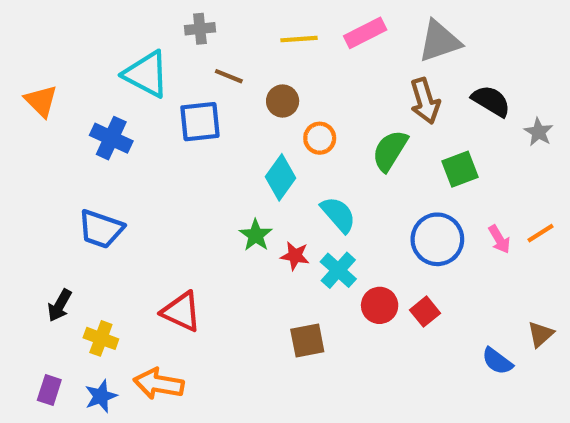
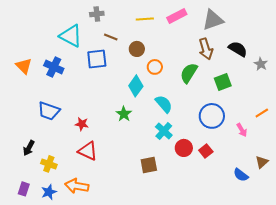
orange triangle: (41, 101) -> (24, 66), moved
pink arrow: (499, 239) -> (242, 130), moved
red star: (295, 256) -> (82, 124), moved

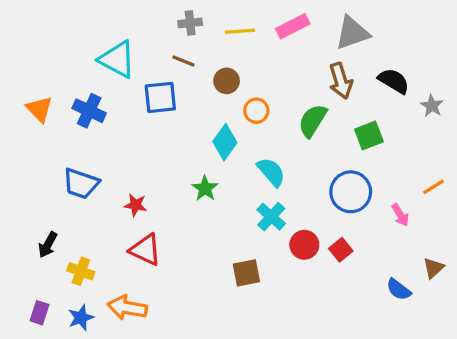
gray cross: (97, 14) -> (190, 23), moved

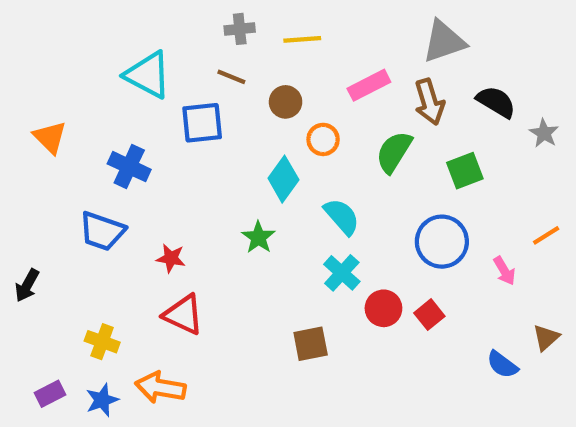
pink rectangle: (293, 26) -> (369, 85), moved
blue cross: (89, 111) -> (129, 167), moved
black arrow: (48, 245) -> (27, 285), moved
purple rectangle: (39, 313) -> (50, 394), turned 45

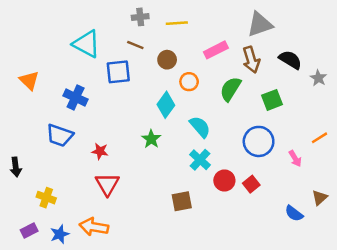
black arrow: (27, 285) -> (16, 167), turned -36
red triangle: (183, 315) -> (107, 184), turned 35
yellow cross: (102, 342) -> (46, 198), moved

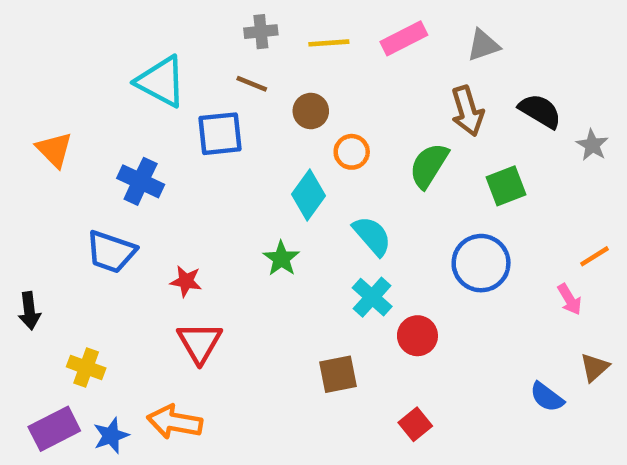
gray triangle: (260, 24) -> (483, 45), size x0.7
pink rectangle: (216, 50) -> (404, 38), moved
pink arrow: (295, 159) -> (570, 299), moved
red square: (251, 184) -> (415, 424), moved
purple rectangle: (29, 231) -> (54, 429), size x1.5

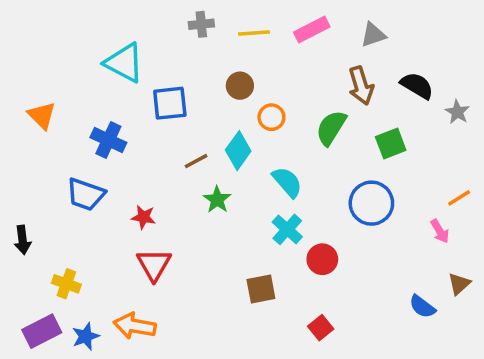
brown line: (252, 84) -> (196, 161), moved, turned -50

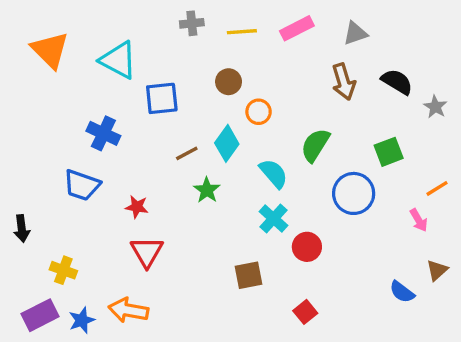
orange triangle: (42, 115) -> (50, 50), moved, size x1.4
green semicircle: (331, 128) -> (315, 145), moved
green square: (391, 144) -> (389, 152), moved

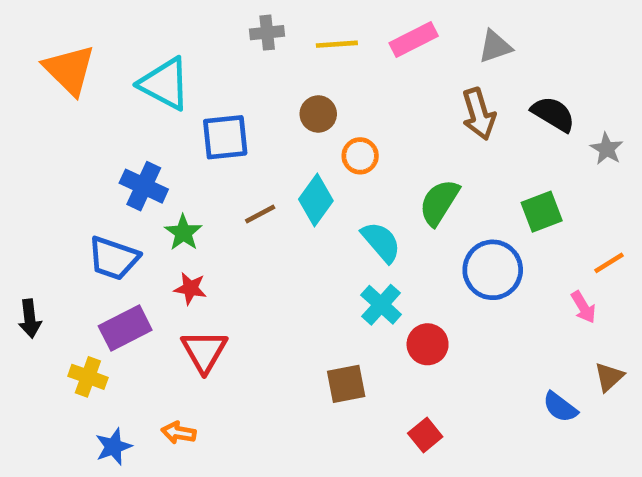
green star: (207, 190) -> (183, 233), moved
orange arrow: (128, 310) -> (179, 433), size x0.6
purple rectangle: (40, 315) -> (125, 328), moved

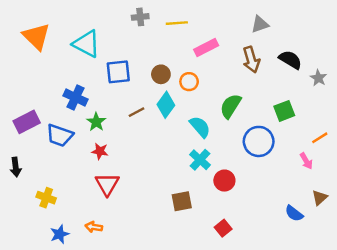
pink rectangle: (414, 40) -> (206, 47), moved
brown circle: (318, 114) -> (161, 74), moved
purple rectangle: (125, 328) -> (27, 122), moved

